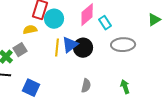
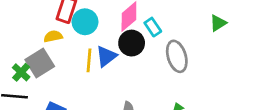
gray ellipse: (123, 45) -> (177, 56), turned 75
black circle: (83, 48) -> (132, 43), moved
gray square: (20, 50) -> (40, 63), size x1.5

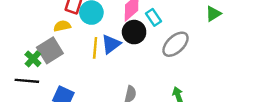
gray ellipse: (177, 56) -> (175, 44), turned 64

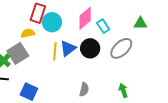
green triangle: (213, 14) -> (140, 23), moved, turned 32
black circle: (134, 32) -> (90, 48), moved

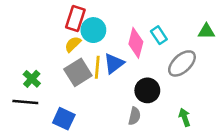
pink diamond: (85, 18) -> (136, 43), moved, turned -35
yellow semicircle: (28, 33) -> (73, 44), moved, turned -32
black circle: (90, 48) -> (147, 90), moved
gray square: (18, 53) -> (78, 72), moved

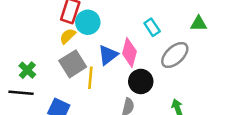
pink diamond: (136, 43) -> (129, 52), moved
yellow line: (97, 67) -> (90, 78), moved

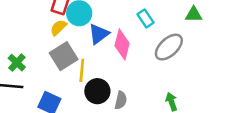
blue triangle: (108, 55) -> (99, 34), moved
black circle: (141, 81) -> (97, 91), moved

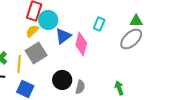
cyan rectangle: (145, 18) -> (99, 24), turned 56
gray ellipse: (169, 47) -> (131, 39), moved
yellow line: (82, 70) -> (19, 64), moved

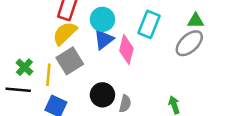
cyan circle: (48, 20) -> (102, 19), moved
cyan rectangle: (99, 24) -> (149, 24), size x1.5
yellow semicircle: (32, 31) -> (65, 33), size x1.5

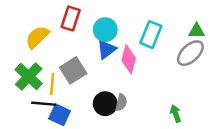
yellow semicircle: (65, 33) -> (37, 37), moved
green cross: (24, 67) -> (29, 77), size x1.6
black line: (18, 90) -> (44, 104), moved
gray semicircle: (125, 104) -> (121, 102), moved

